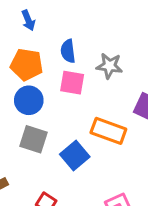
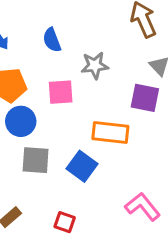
blue semicircle: (68, 51) -> (52, 40), moved

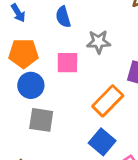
orange rectangle: (110, 132) -> (108, 101), turned -56
blue square: (82, 166) -> (102, 142), moved

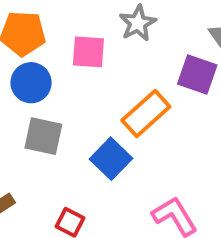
gray star: (99, 42) -> (138, 23), turned -30
blue square: (102, 142) -> (111, 159), moved

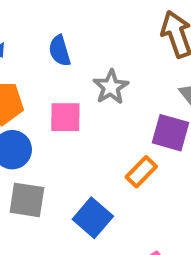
orange rectangle: (146, 114) -> (141, 172), moved, size x0.7

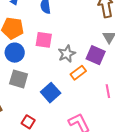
gray star: (111, 87) -> (67, 54), moved

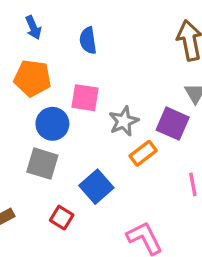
blue circle: (15, 53) -> (52, 124), moved
red square: (28, 122) -> (62, 218), moved

